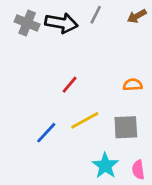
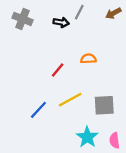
black arrow: (61, 23) -> (61, 22), moved, size x0.6
orange semicircle: (133, 85) -> (88, 59), moved

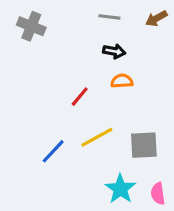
gray line: (79, 12) -> (109, 17), turned 70
black arrow: (61, 22) -> (114, 51), moved

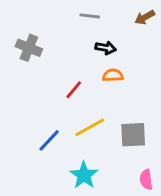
gray line: (109, 17) -> (90, 16), moved
gray cross: (31, 26) -> (29, 48), moved
cyan star: (120, 189) -> (84, 175), moved

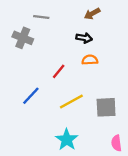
gray line: (90, 16) -> (41, 17), moved
brown arrow: (145, 17) -> (92, 14), moved
blue line: (49, 140) -> (31, 96), moved

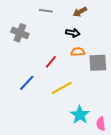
gray line: (41, 17) -> (46, 11), moved
gray square: (106, 107) -> (98, 63), moved
cyan star: (67, 140) -> (80, 115), moved

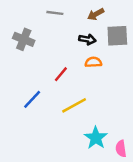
gray square: (98, 63) -> (117, 36), moved

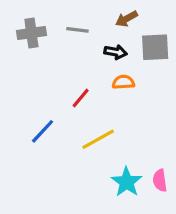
gray line: (55, 13) -> (77, 30), moved
gray cross: (24, 39) -> (31, 33), moved, turned -30
pink semicircle: (121, 149) -> (160, 180), moved

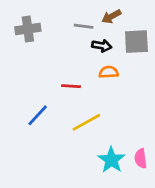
gray line: (77, 30) -> (84, 26), moved
red line: (81, 98) -> (71, 86), turned 54

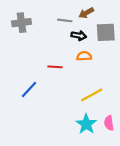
yellow line: (86, 122) -> (92, 95), moved

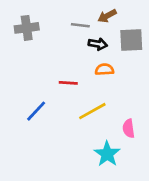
yellow line: (92, 95) -> (92, 111), moved
pink semicircle: (109, 123) -> (129, 128), moved

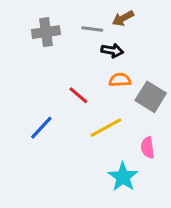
gray cross: (27, 28) -> (46, 32), moved
gray square: (131, 40) -> (151, 97), moved, turned 35
red line: (68, 83) -> (78, 95), turned 36

